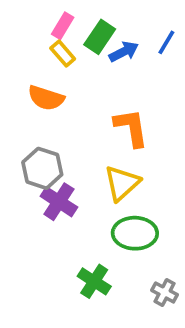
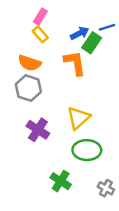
green rectangle: (100, 37) -> (92, 43), moved
blue line: (166, 42) -> (107, 27), turned 42
orange L-shape: (131, 128) -> (75, 63), moved
gray hexagon: (42, 168) -> (28, 88), moved

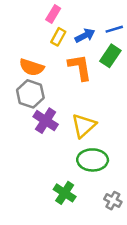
pink rectangle: (40, 16) -> (53, 14), moved
yellow rectangle: (40, 34) -> (58, 37), moved, turned 70
green rectangle: (92, 43) -> (110, 56), moved
purple cross: (38, 130) -> (46, 121), moved

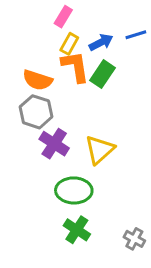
green rectangle: (110, 56) -> (103, 74), moved
orange L-shape: (80, 67) -> (75, 66), moved
green ellipse: (93, 160) -> (74, 190), moved

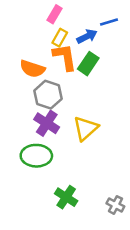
blue line: (136, 35) -> (109, 22), moved
gray hexagon: (36, 112) -> (48, 95), moved
green ellipse: (74, 190) -> (36, 156), moved

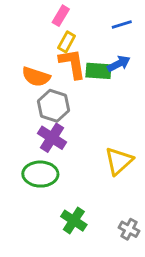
blue arrow: (87, 36) -> (119, 64), moved
green rectangle: (88, 64) -> (98, 71), turned 60
yellow triangle: (86, 128) -> (119, 161), moved

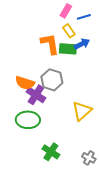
pink rectangle: (61, 16) -> (66, 11), moved
yellow rectangle: (67, 42) -> (69, 31), moved, turned -64
orange semicircle: (36, 77) -> (25, 83), moved
gray hexagon: (53, 106) -> (52, 80), moved

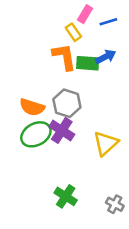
yellow rectangle: (69, 31) -> (73, 32), moved
purple cross: (36, 95) -> (62, 130), moved
green ellipse: (28, 120) -> (36, 134), moved, turned -30

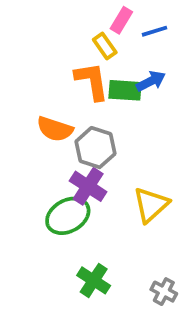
orange semicircle: (32, 107) -> (55, 129), moved
green ellipse: (36, 134) -> (68, 216), moved

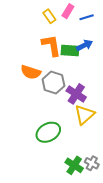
yellow rectangle: (105, 46) -> (49, 16), moved
purple cross: (88, 186) -> (76, 94), moved
green ellipse: (68, 216) -> (48, 132), moved
green cross: (94, 280) -> (74, 165), moved

